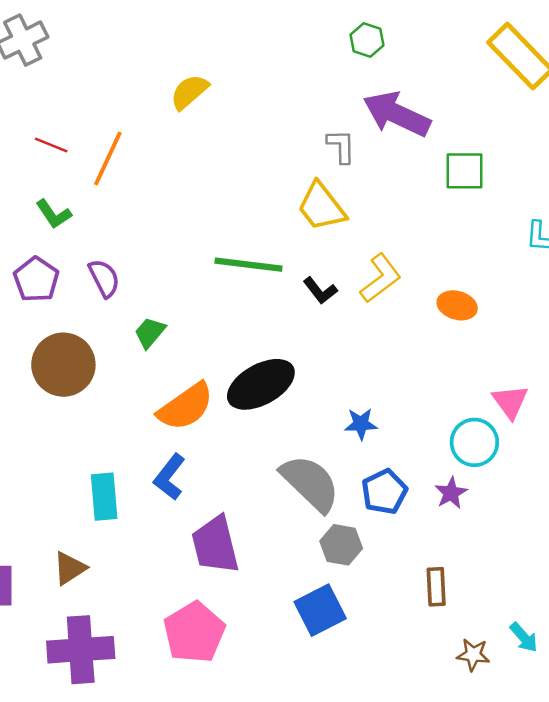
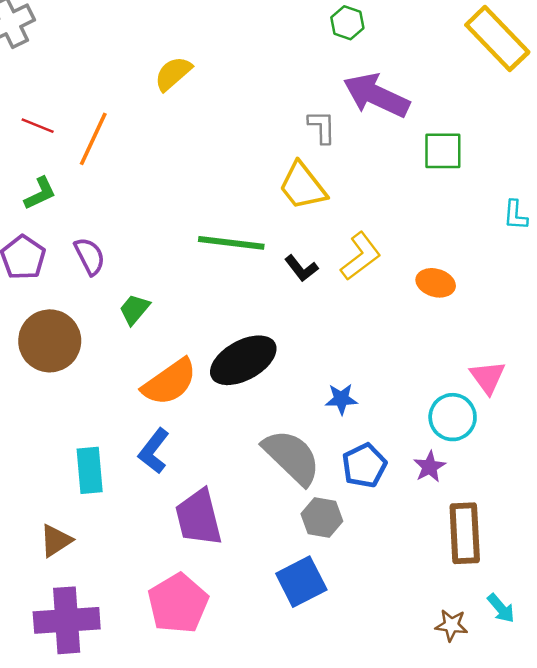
green L-shape: (54, 214) -> (40, 193), turned -81
brown rectangle: (436, 587) -> (465, 533), moved, size x1.6

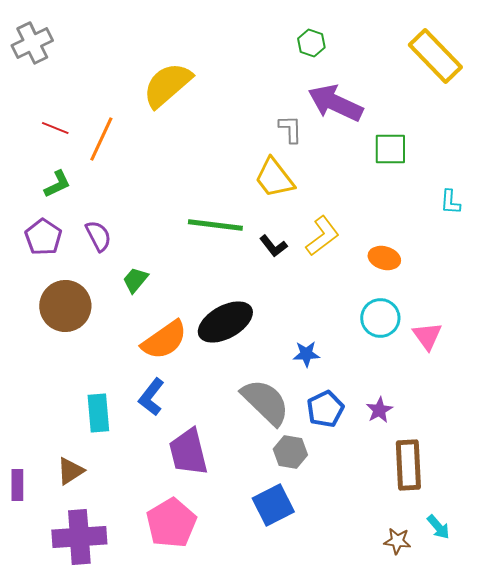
yellow semicircle: (173, 74) -> (167, 85), size x1.6
cyan circle: (453, 417) -> (380, 318), moved

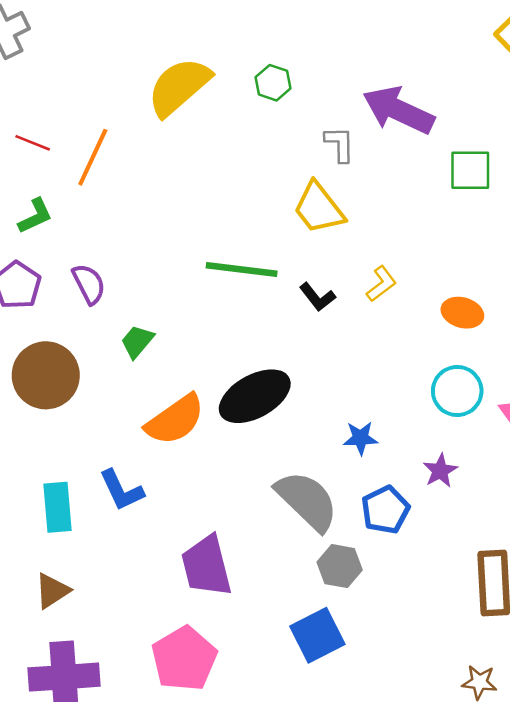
green hexagon: (311, 43) -> (273, 83), moved
yellow L-shape: (322, 236) -> (381, 284), size x0.7
blue L-shape: (151, 397) -> (121, 490), moved, turned -63
purple star: (379, 410) -> (440, 471), moved
cyan rectangle: (98, 413) -> (57, 507), moved

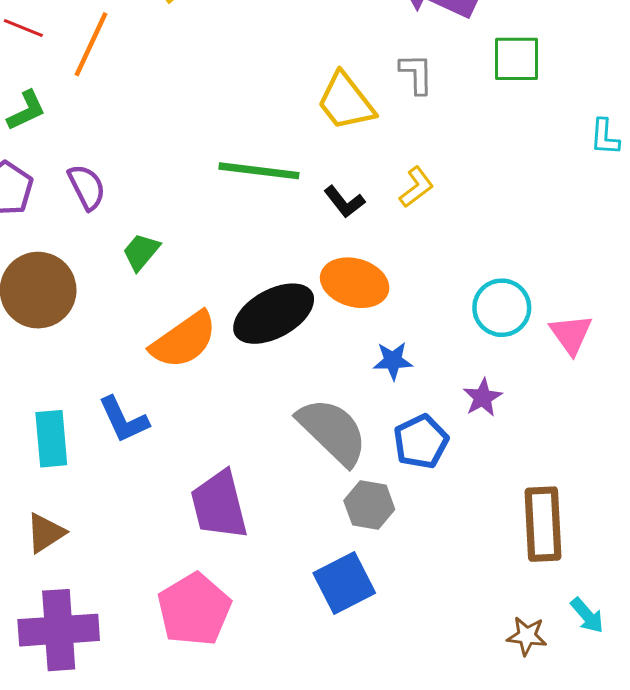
gray L-shape: (340, 144) -> (416, 74), moved
orange ellipse: (462, 313) -> (355, 283), moved, size x1.4

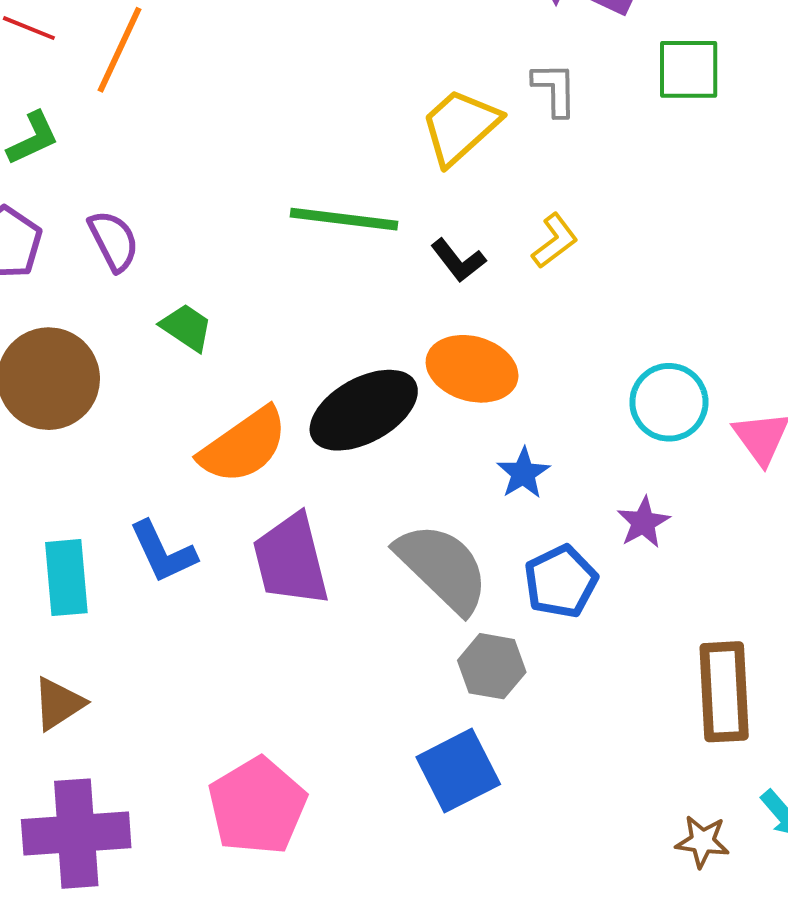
yellow trapezoid: (346, 102) -> (460, 127), turned 86
green trapezoid: (141, 252) -> (186, 327), turned 84
blue star: (393, 361) -> (523, 473), turned -30
purple trapezoid: (219, 505) -> (291, 560), moved

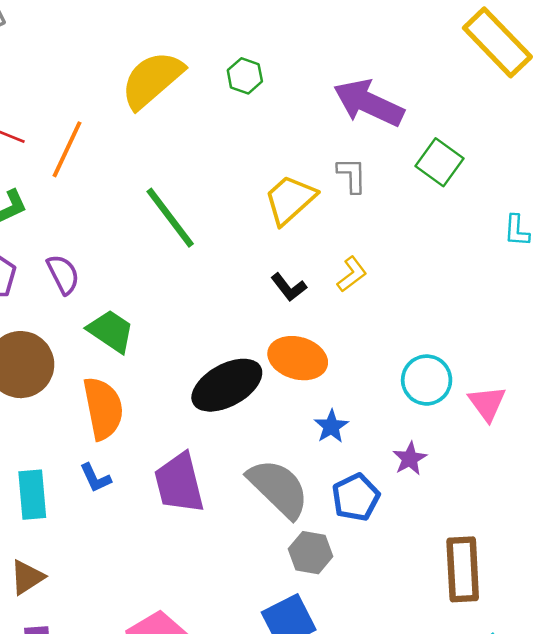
green square: (689, 69) -> (439, 162), turned 36
green line: (344, 219) -> (170, 218), moved, turned 46
green trapezoid: (186, 327) -> (111, 331), size x1.4
orange semicircle: (244, 446) -> (103, 408), moved, turned -66
blue L-shape: (163, 552) -> (95, 478), size x0.7

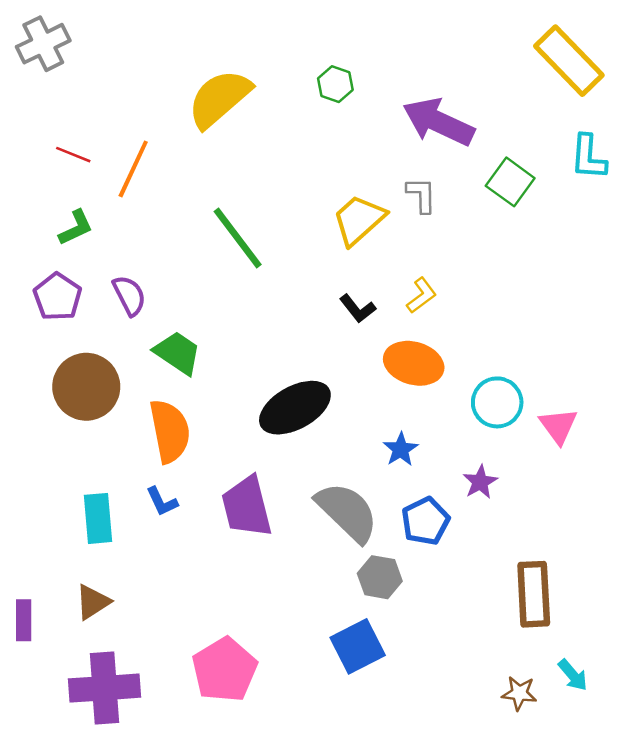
green hexagon: (245, 76) -> (335, 84), moved
cyan L-shape: (517, 231) -> (588, 157), moved, size x1.4
orange ellipse: (298, 358) -> (414, 363), moved

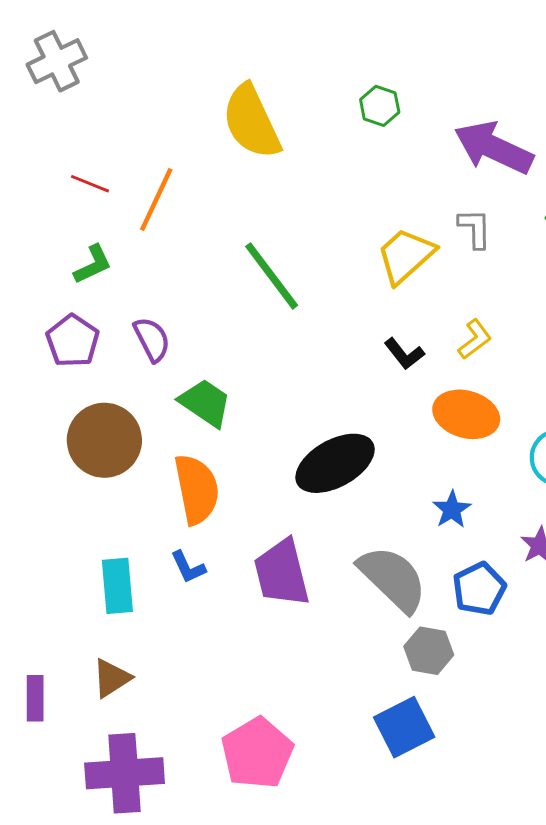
yellow semicircle: (219, 98) -> (251, 122), turned -74

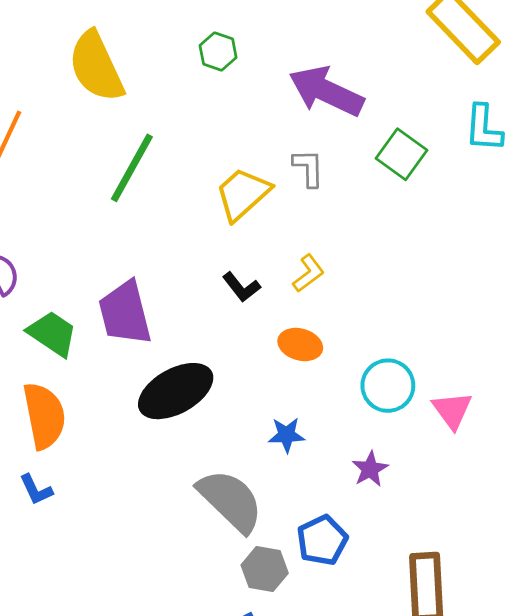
green line: (272, 276) -> (132, 168), moved, turned 66
orange ellipse: (466, 414) -> (300, 345), size x0.7
blue star: (452, 509) -> (287, 435), turned 30
purple trapezoid: (282, 573) -> (125, 313), moved
blue pentagon: (479, 589) -> (322, 540), moved

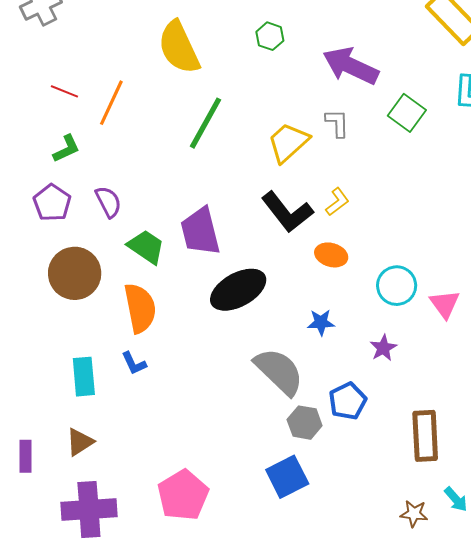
black L-shape: (241, 287) -> (287, 212), size x1.8

